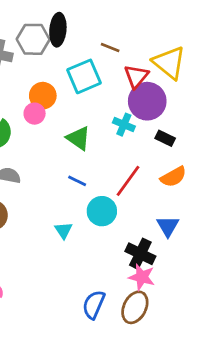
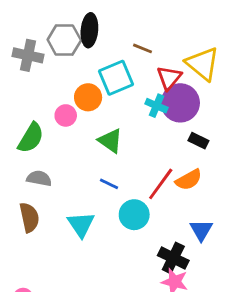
orange circle: (43, 96) -> (88, 97), moved
cyan cross: (124, 125) -> (157, 106), moved
orange semicircle: (173, 177) -> (189, 180), moved
cyan triangle: (63, 230) -> (81, 224), moved, size x1.5

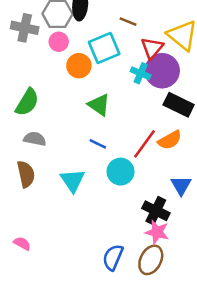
pink circle: (66, 115) -> (59, 42), moved
black rectangle: (198, 141) -> (179, 105), size x1.6

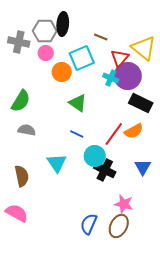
brown semicircle: (26, 174) -> (22, 176), moved
black cross: (156, 211) -> (105, 170), moved
pink semicircle: (22, 243) -> (17, 213), size x1.6

